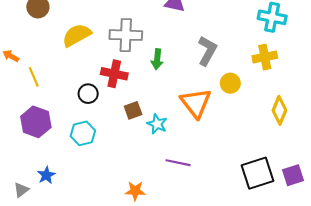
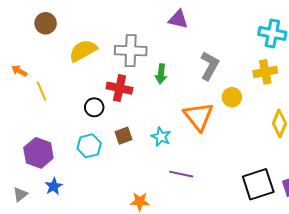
brown square: (133, 110) -> (124, 136), moved
purple hexagon: (36, 122) -> (38, 153), moved
gray triangle: (21, 190) -> (20, 194), moved

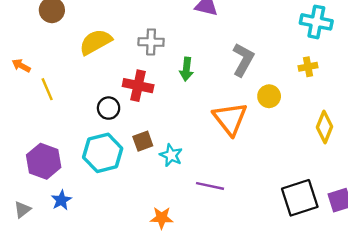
gray cross: (131, 51) -> (151, 42), size x0.7
yellow cross: (265, 72) -> (308, 67), size x0.7
cyan star: (161, 137) -> (171, 155), moved
cyan hexagon: (89, 146) -> (103, 153), size x1.4

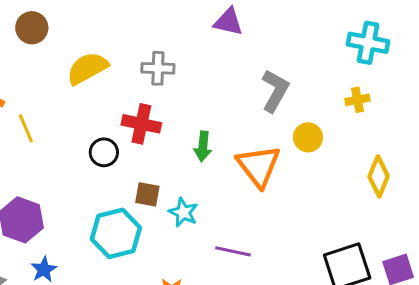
green arrow: (186, 69) -> (203, 146), moved
brown square: (143, 141) -> (147, 194), turned 30
cyan hexagon: (103, 153) -> (116, 233), moved

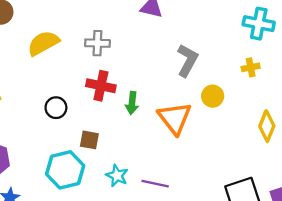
red cross: (141, 124) -> (101, 86), moved
cyan star: (183, 212) -> (117, 176), moved

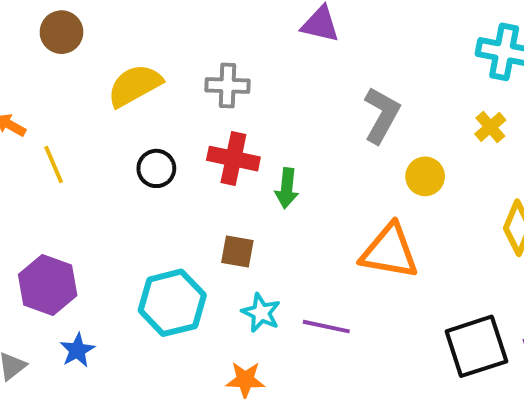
yellow cross: (251, 67) -> (490, 127), turned -30
black circle: (56, 108) -> (156, 168), moved
orange triangle: (175, 118) -> (390, 251), moved, turned -42
brown square: (89, 140) -> (237, 251), moved

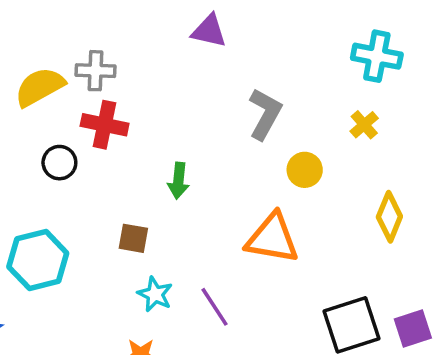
gray cross: (227, 85) -> (96, 71), moved
red cross: (233, 159) -> (105, 125), moved
cyan hexagon: (172, 303) -> (38, 260), moved
purple line: (326, 327) -> (215, 307), turned 45

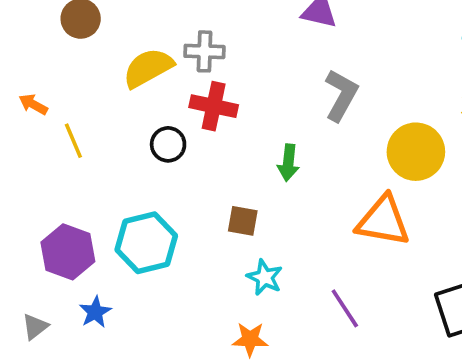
gray L-shape: (265, 114) -> (341, 95), moved
yellow circle: (305, 170) -> (416, 152), size x1.6
purple line: (215, 307) -> (345, 308), moved

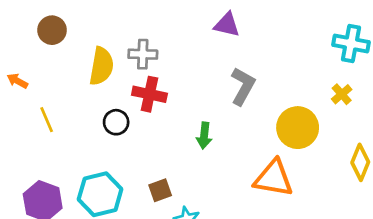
yellow semicircle: (148, 68) -> (101, 66), turned 129
orange arrow: (33, 104) -> (17, 81), moved
brown square: (243, 221) -> (160, 190), moved, turned -30

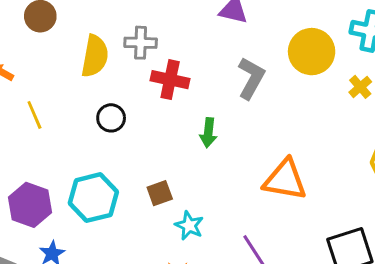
red cross: (149, 94) -> (170, 80), moved
yellow circle: (298, 128) -> (312, 52), moved

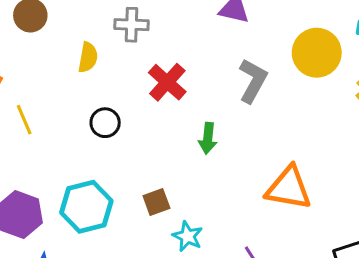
gray cross: (141, 43) -> (132, 25), moved
yellow semicircle: (95, 56) -> (88, 57), size x0.7
red cross: (170, 80) -> (167, 82), turned 30

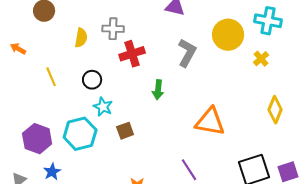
gray cross: (132, 25) -> (113, 29), moved
red cross: (167, 82) -> (132, 54), turned 30
yellow line: (24, 120) -> (51, 77), moved
cyan star: (188, 236) -> (103, 107), moved

